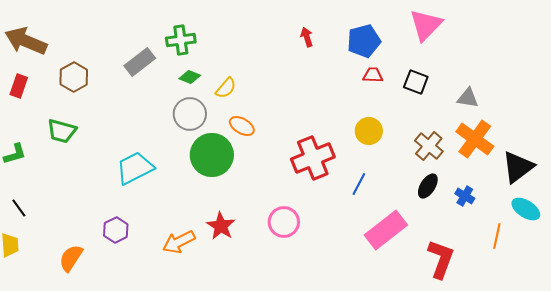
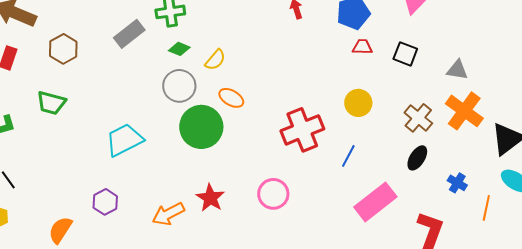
blue cross: (465, 196) -> (457, 183), moved

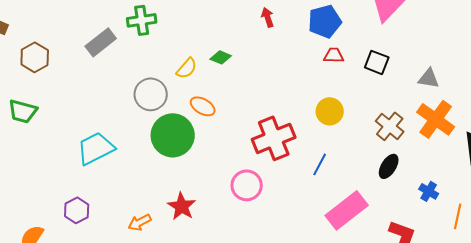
green diamond: (179, 49) -> (221, 57), moved
pink circle: (273, 194) -> (247, 185), moved
orange arrow: (168, 214) -> (140, 222), size x0.7

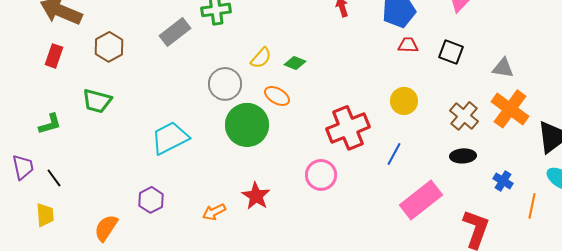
green diamond: (221, 57) -> (295, 63), moved
black ellipse: (389, 166) -> (463, 156), turned 55

